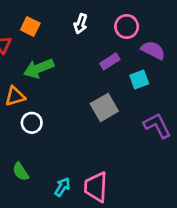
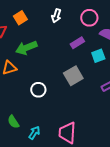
orange square: (30, 27) -> (20, 18), turned 32
white circle: (32, 123) -> (38, 90), moved
cyan arrow: (62, 187) -> (34, 133), moved

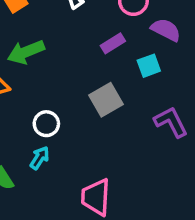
cyan arrow: (34, 133) -> (40, 158), moved

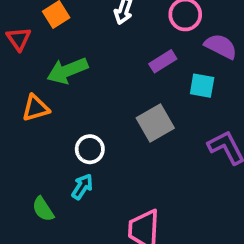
cyan square: (149, 66) -> (202, 86), turned 30

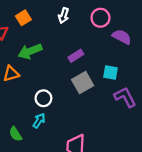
purple rectangle: (163, 61) -> (76, 56), moved
cyan square: (202, 86) -> (111, 73), moved

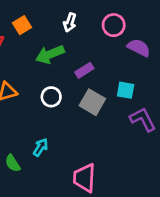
green arrow: (30, 51) -> (50, 54), moved
gray square: (83, 83) -> (92, 102), turned -30
white circle: (43, 98) -> (51, 97), moved

